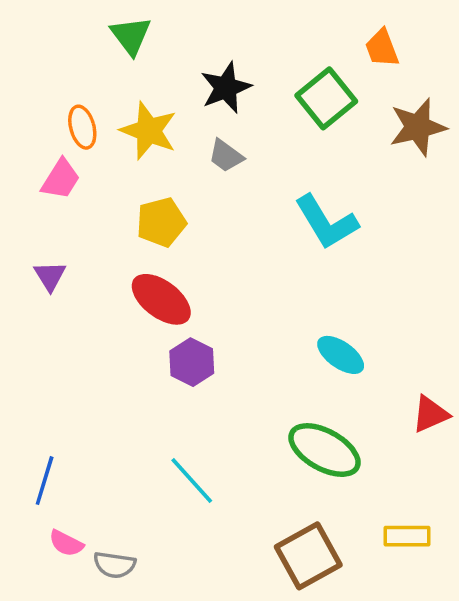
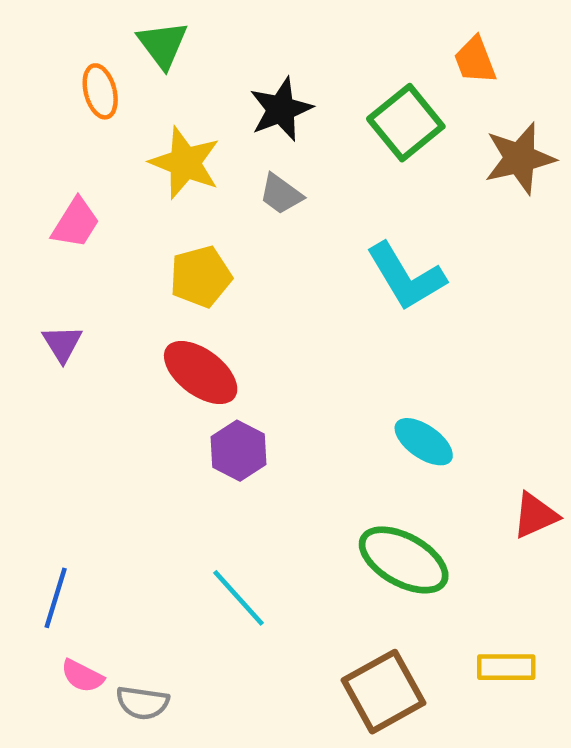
orange ellipse: (82, 127) -> (100, 91), moved

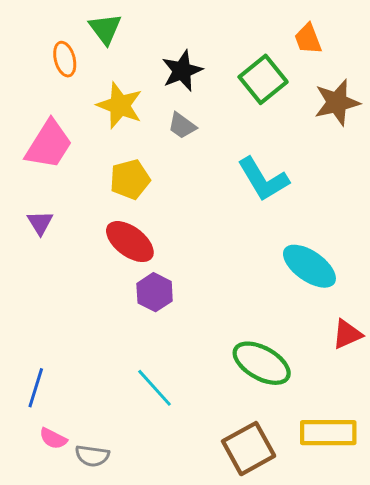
pink trapezoid: (76, 223) -> (49, 145), size x1.5
cyan ellipse: (424, 442) -> (309, 266), moved, size x1.4
yellow rectangle: (506, 667) -> (328, 433), size x1.5

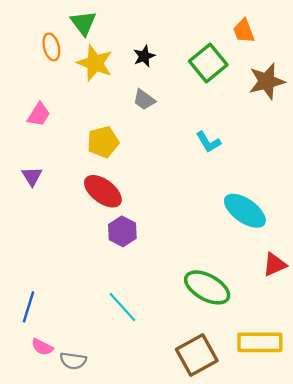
black star: (182, 71) -> (144, 56), size x0.7
yellow star: (120, 105) -> (95, 63), moved
pink trapezoid: (49, 145) -> (39, 115), size x0.6
cyan L-shape: (263, 179) -> (208, 142), size x0.6

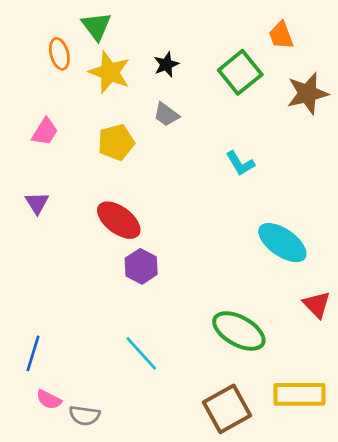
yellow pentagon: (103, 142) -> (116, 142), moved
red triangle: (275, 265) -> (317, 305), turned -50

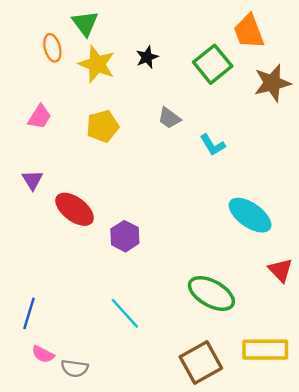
orange trapezoid: (281, 35) -> (249, 31), size x1.4
gray trapezoid: (166, 115) -> (169, 118), moved
red ellipse: (119, 220) -> (75, 209), moved

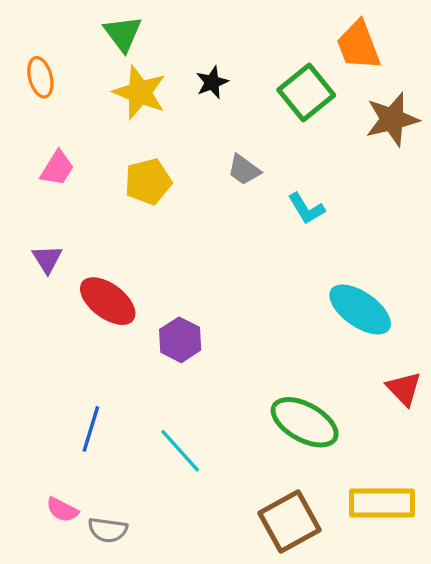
orange ellipse: (52, 48) -> (40, 77), moved
blue line: (29, 313) -> (91, 429), moved

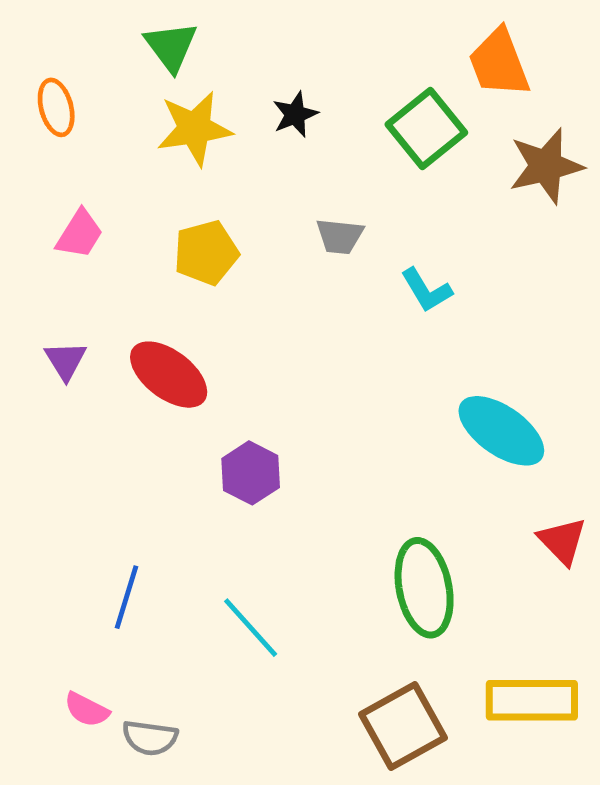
yellow star: (140, 92) -> (194, 129), turned -30
gray trapezoid: (244, 170) -> (340, 236), turned -30
red ellipse: (108, 301) -> (169, 375), moved
green ellipse: (305, 422) -> (424, 588), turned 50

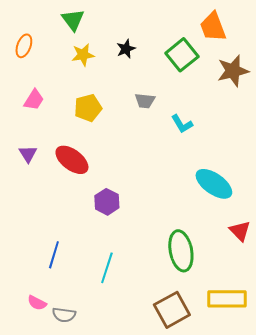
orange ellipse: (56, 107) -> (24, 46), turned 35
yellow star: (194, 129) -> (83, 55), size x0.7
cyan line: (251, 628) -> (107, 268), turned 60

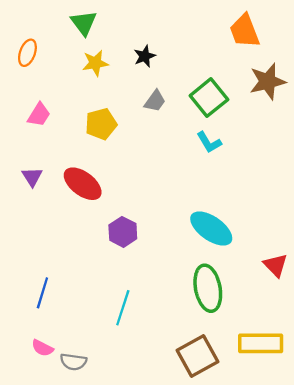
green square: (182, 55) -> (209, 98), moved
gray trapezoid: (145, 101) -> (155, 101), moved, turned -60
cyan ellipse: (214, 184) -> (211, 229), moved
blue line: (54, 255) -> (42, 293), moved

